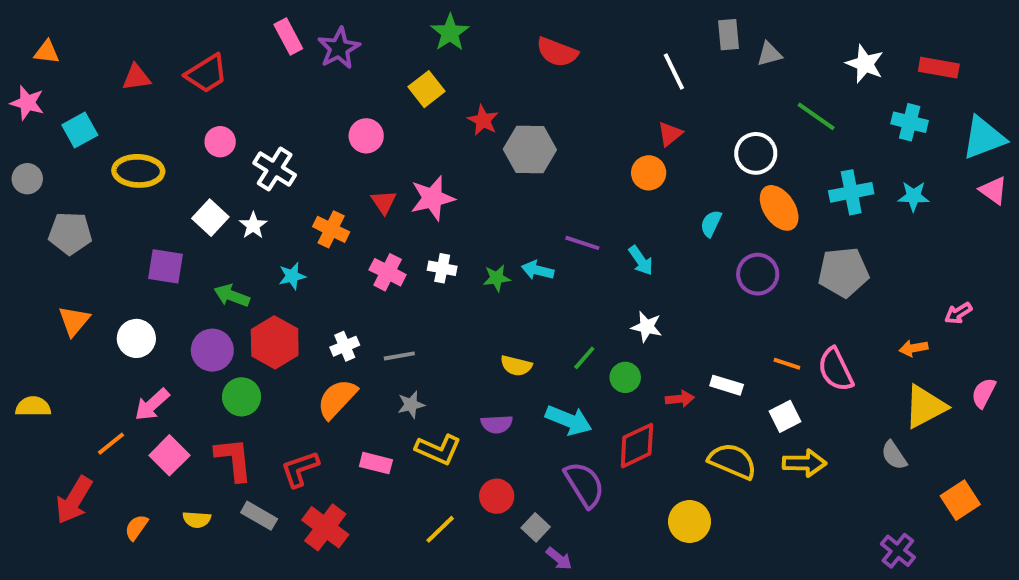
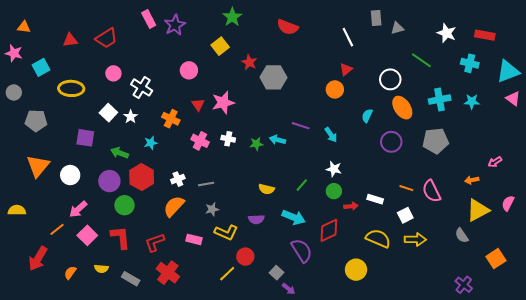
orange triangle: (74, 321) -> (38, 166), size x1.4
green circle: (625, 377) -> (334, 191), moved
red circle: (497, 496) -> (245, 257), moved
gray rectangle: (259, 516) -> (131, 279), moved

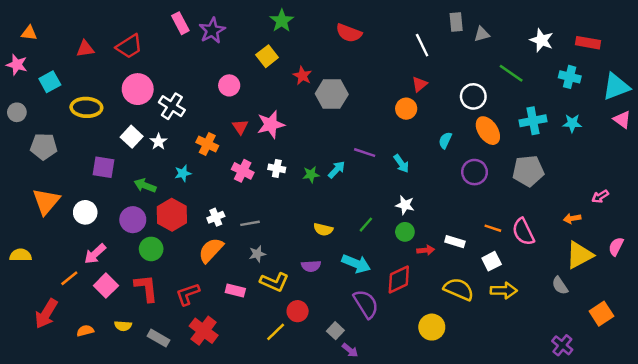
pink circle: (113, 73) -> (138, 89), size x1.6
cyan arrow: (278, 140) -> (337, 170), turned 119
orange semicircle: (70, 273) -> (85, 331), turned 40

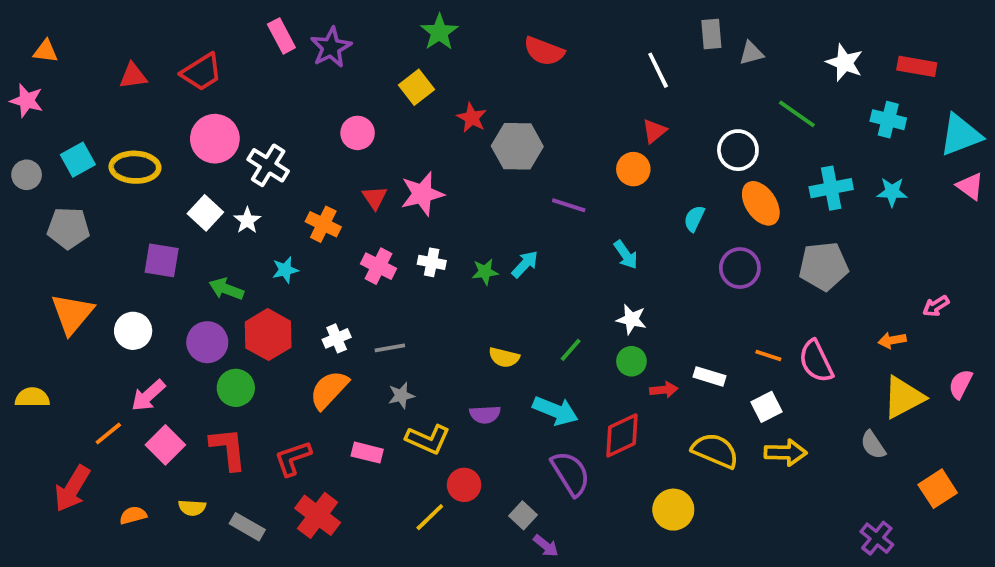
cyan square: (50, 82) -> (78, 160), moved
purple line: (365, 153) -> (569, 205), moved

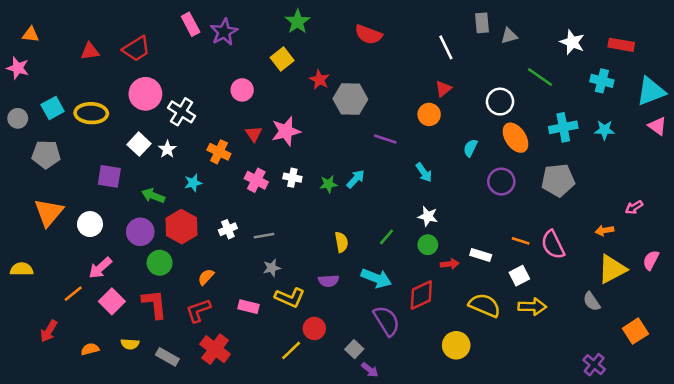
yellow semicircle: (504, 357) -> (341, 242), turned -114
orange semicircle: (329, 390) -> (206, 277), moved, size x0.6
red arrow: (72, 489) -> (49, 331), size x0.7

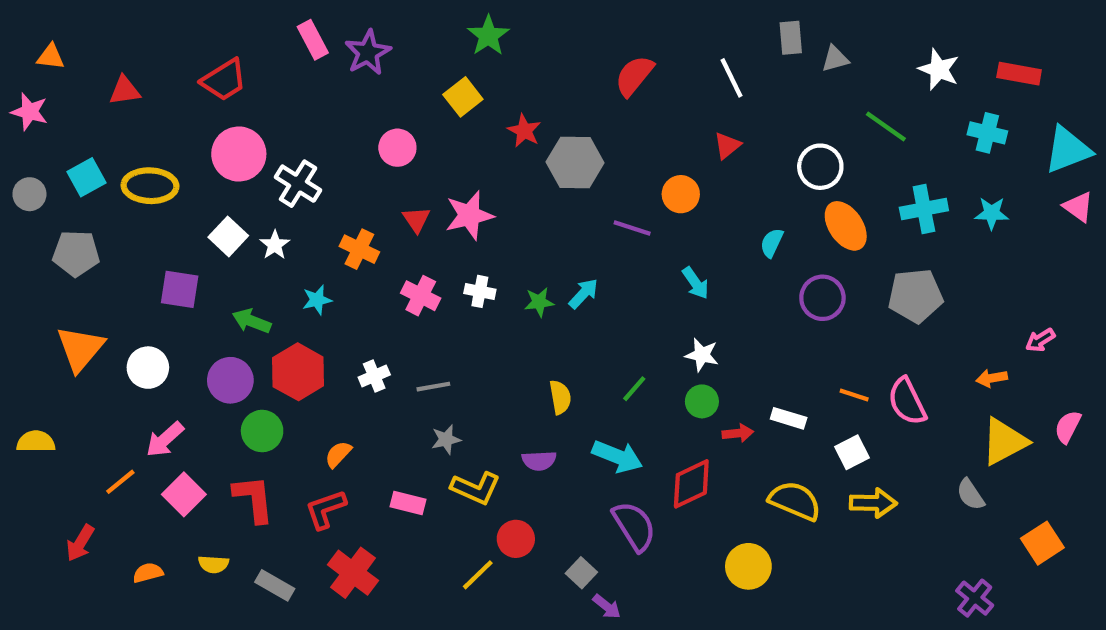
red semicircle: (368, 35) -> (634, 76), moved, turned 108
red triangle: (90, 51) -> (125, 91), moved
orange circle: (429, 114) -> (681, 194), moved

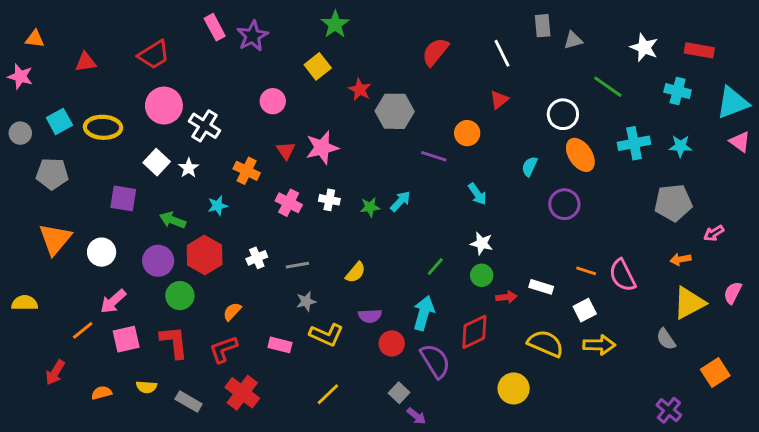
gray pentagon: (915, 296) -> (673, 203), moved
yellow semicircle: (560, 397) -> (355, 272), moved, turned 50
cyan arrow: (617, 456) -> (424, 313), turned -96
pink square: (184, 494) -> (126, 339), turned 32
red circle: (516, 539) -> (392, 343), moved

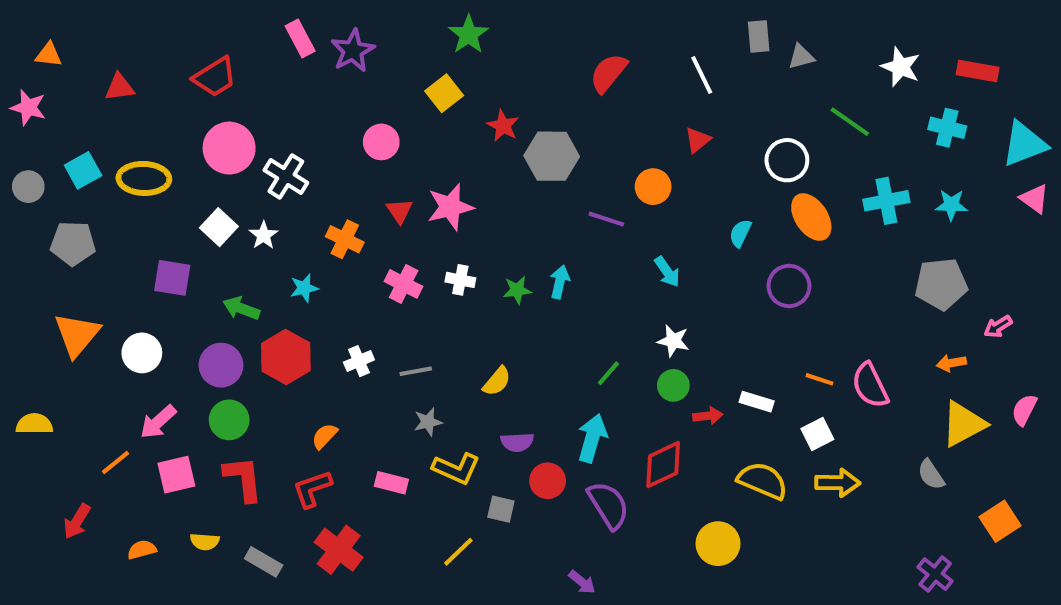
cyan arrow: (400, 201) -> (560, 282), turned -30
green circle: (180, 296) -> (229, 420), moved
gray square: (399, 393) -> (501, 509), moved, turned -30

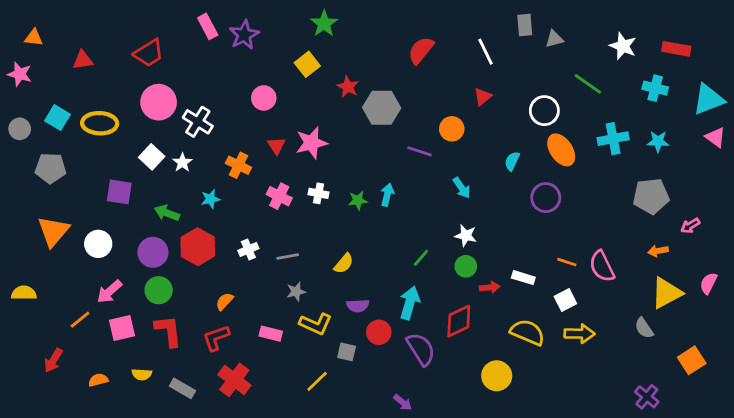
cyan square: (83, 170) -> (58, 118), turned -30

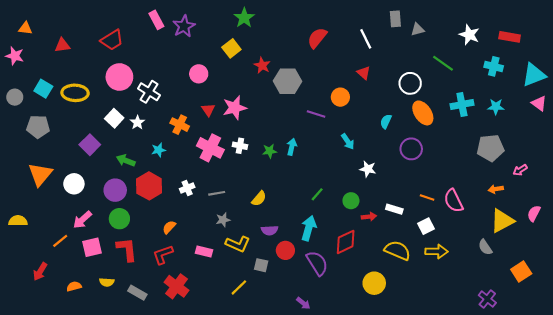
red triangle: (483, 97) -> (364, 73), turned -40
purple square: (119, 192) -> (90, 145), turned 36
pink cross: (279, 196) -> (210, 148), size x1.4
white star: (466, 235) -> (368, 169), moved

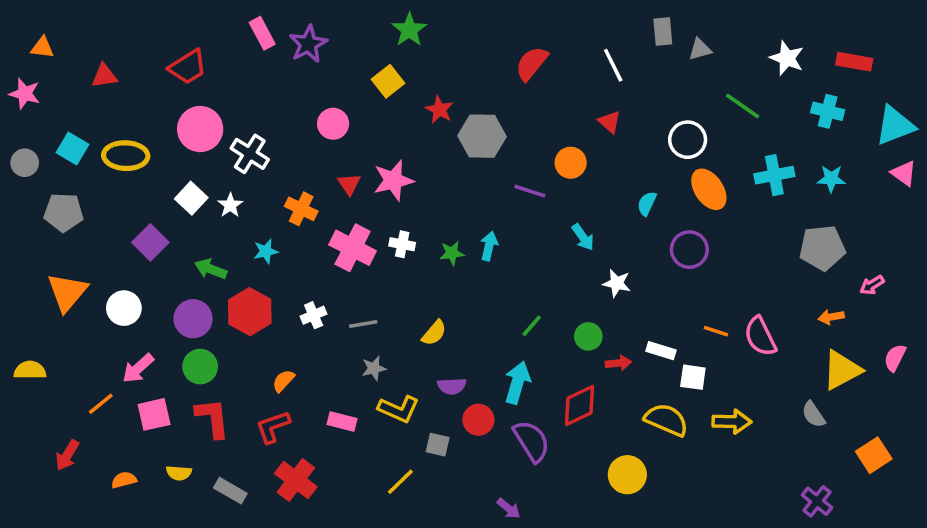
white square: (426, 226) -> (693, 377), moved, turned 35

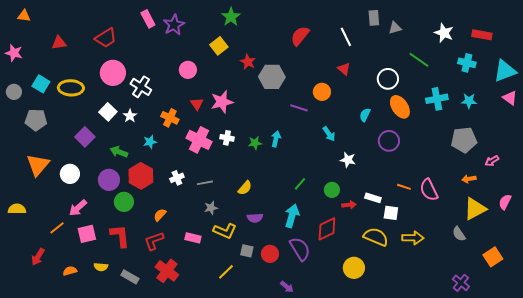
orange triangle: (42, 47) -> (24, 16), moved
green circle: (200, 367) -> (124, 202), moved
red circle: (478, 420) -> (270, 254), moved

